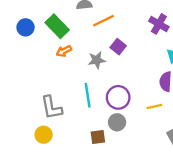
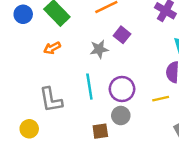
orange arrow: (64, 51) -> (52, 48), moved
yellow circle: (44, 135) -> (29, 129), moved

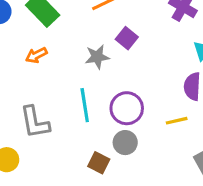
brown square: (100, 131) -> (99, 163), turned 35

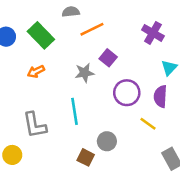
purple circle: (127, 108) -> (127, 93), moved
yellow line: (177, 121) -> (148, 124), turned 49

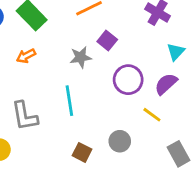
purple semicircle: (160, 96) -> (166, 84), turned 45
gray circle: (107, 141) -> (120, 141), moved

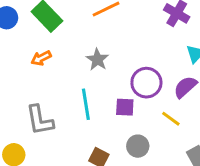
purple square: (107, 40) -> (125, 107), moved, turned -36
gray star: (81, 57) -> (97, 60), turned -30

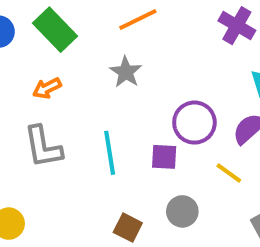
gray star: (97, 60) -> (126, 72), moved
gray L-shape: (40, 120) -> (43, 147), moved

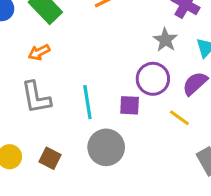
gray star: (126, 72) -> (165, 40), moved
gray circle: (182, 211) -> (106, 147), moved, size x1.5
brown square: (128, 228) -> (50, 158), moved

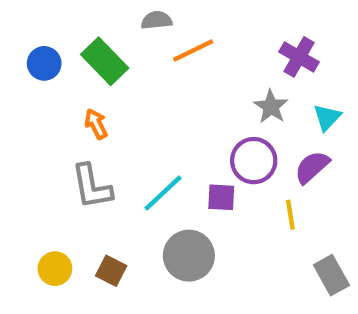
orange arrow: (39, 52) -> (96, 124), turned 90
cyan line: (87, 102) -> (163, 193), turned 56
yellow line: (179, 118) -> (290, 215), turned 45

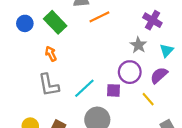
yellow line: (290, 215) -> (148, 99), turned -32

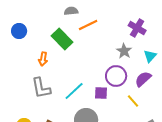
green rectangle: (55, 22) -> (62, 39), moved
orange arrow: (51, 54) -> (43, 59), turned -144

